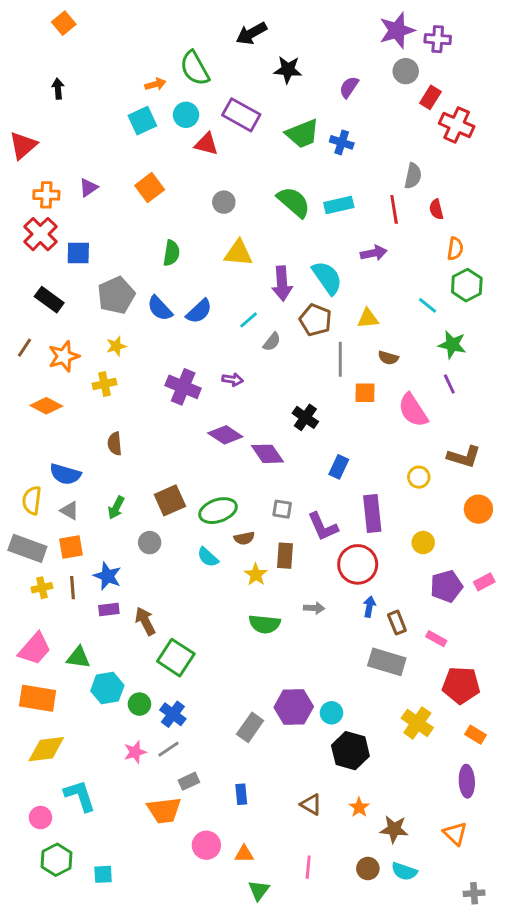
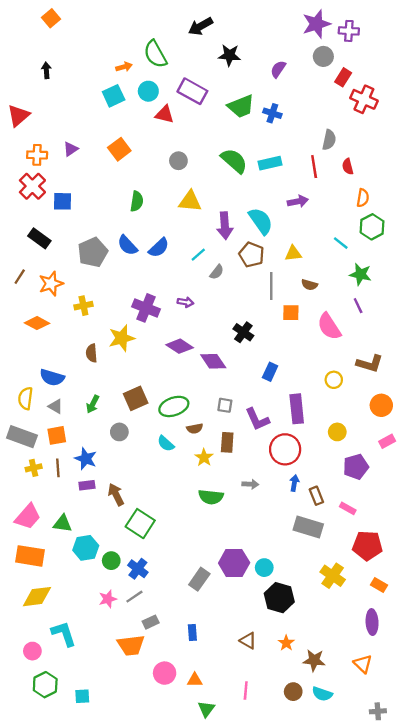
gray pentagon: (116, 295) -> (93, 252), moved
yellow star: (116, 346) -> (122, 338), moved, size x1.6
pink rectangle: (484, 582) -> (387, 441), moved

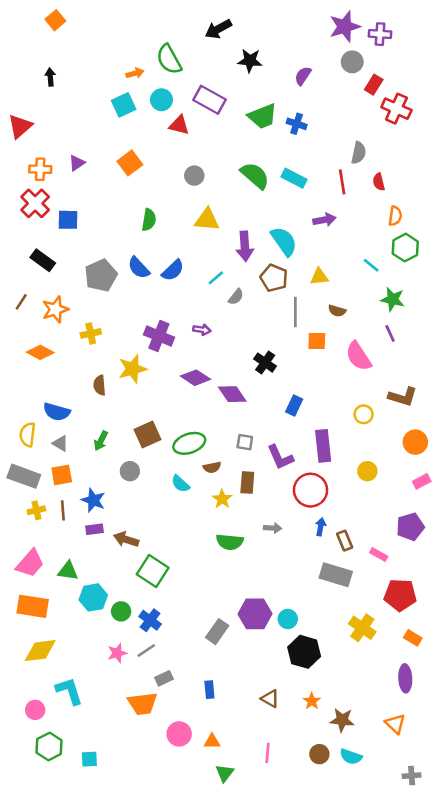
cyan rectangle: (270, 163) -> (294, 178), turned 40
purple pentagon: (356, 467) -> (410, 527), moved
brown arrow: (116, 495) -> (126, 539), turned -45

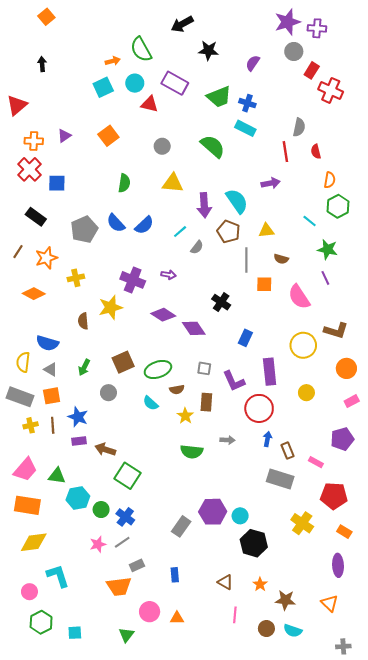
cyan rectangle: (294, 178) -> (245, 128), moved
yellow circle: (364, 414) -> (303, 345), size x1.6
pink line: (268, 753) -> (235, 615), moved
green triangle: (225, 773) -> (126, 635), moved

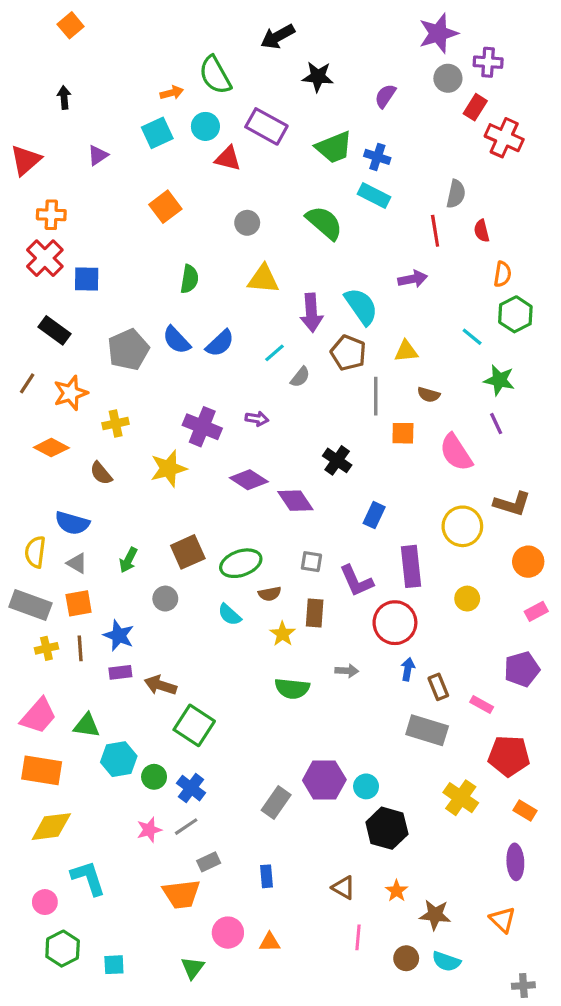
purple cross: (317, 28) -> (488, 62), moved
purple triangle: (64, 136) -> (98, 155), moved
brown semicircle: (83, 321) -> (101, 473), moved, turned -35

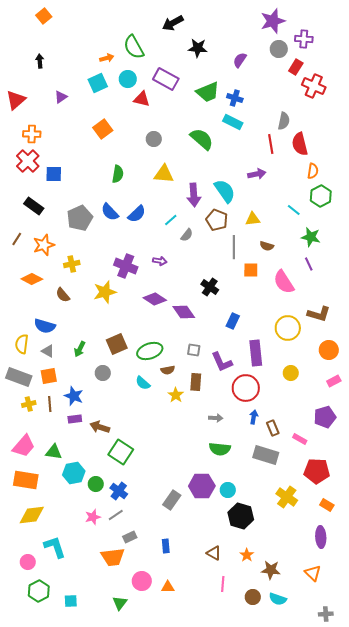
red semicircle: (482, 231) -> (300, 144), size x1.6
green semicircle: (292, 688) -> (220, 449), moved

